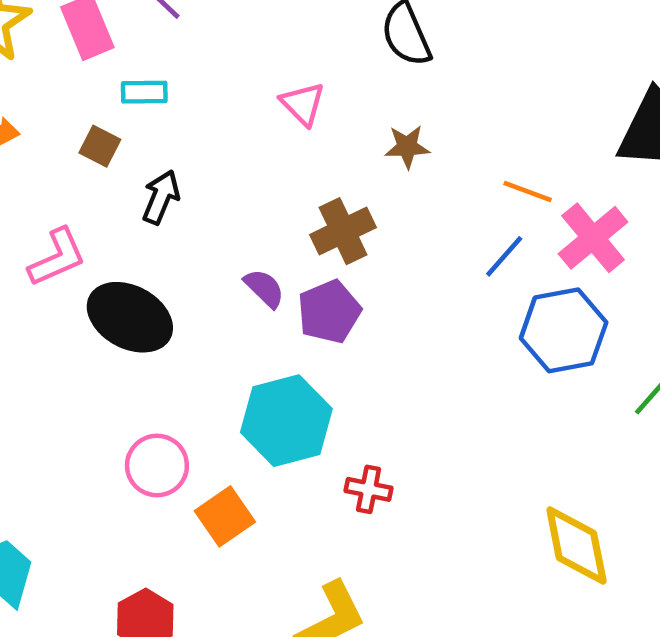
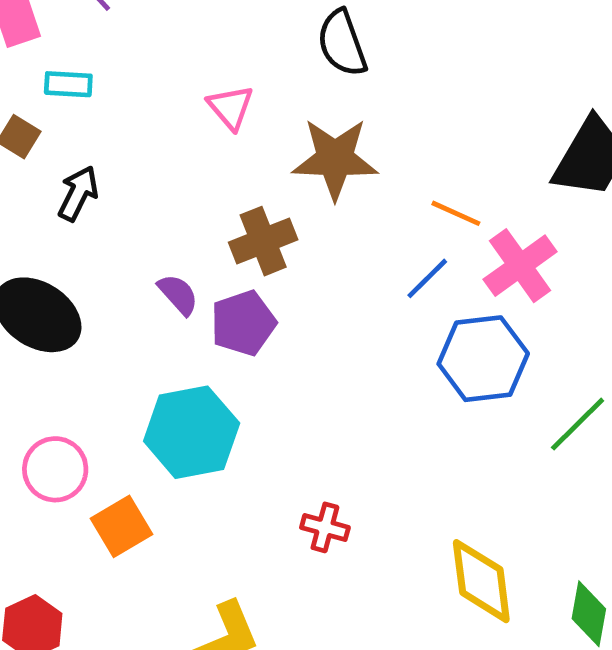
brown star: (407, 147) -> (335, 159), size x1.8
red cross: (369, 489) -> (325, 527), moved

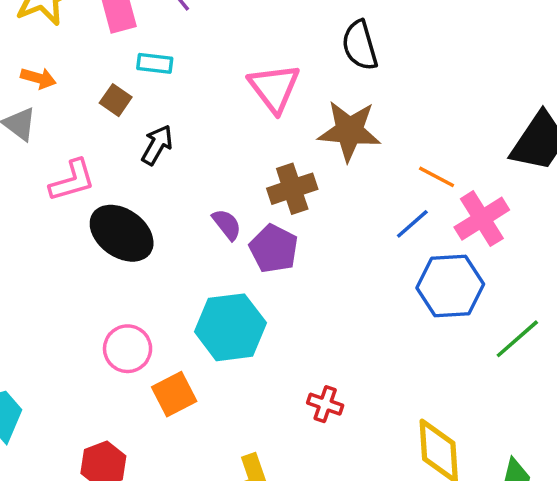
pink triangle: (231, 107) -> (274, 88), size x1.5
purple pentagon: (243, 323) -> (274, 249), turned -30

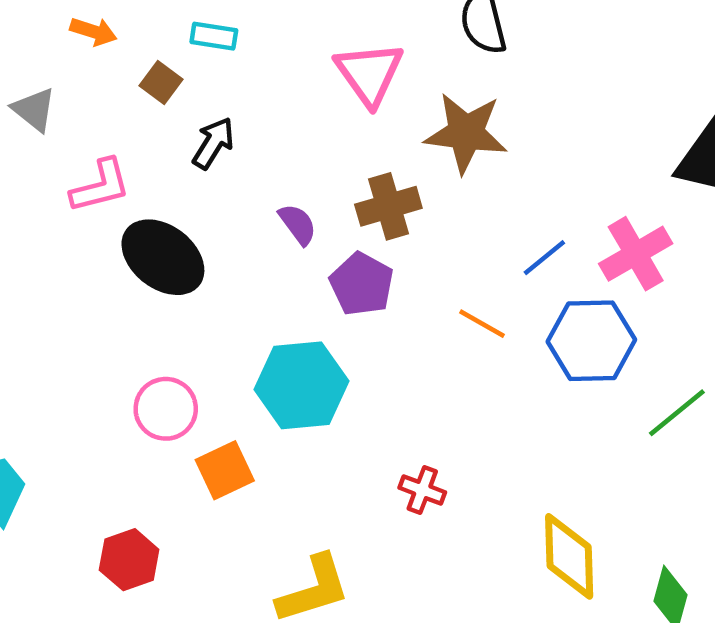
orange arrow: (38, 78) -> (93, 31), moved
orange line: (437, 177) -> (482, 324), moved
purple semicircle: (227, 224) -> (298, 224), moved

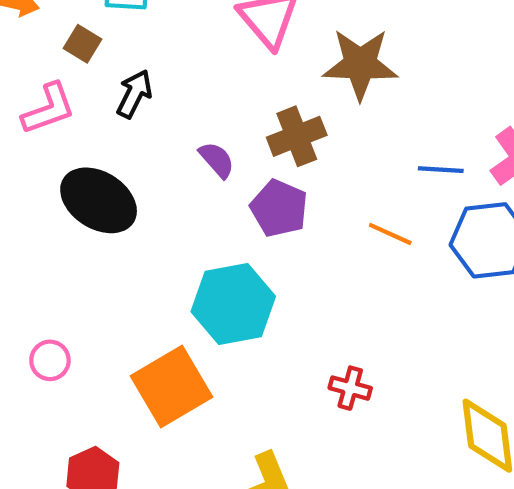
pink L-shape: (100, 186) -> (48, 109), moved
blue line: (544, 258) -> (441, 170), turned 48
pink circle: (166, 409) -> (50, 360), moved, size x0.7
orange square: (225, 470) -> (171, 386), size x1.5

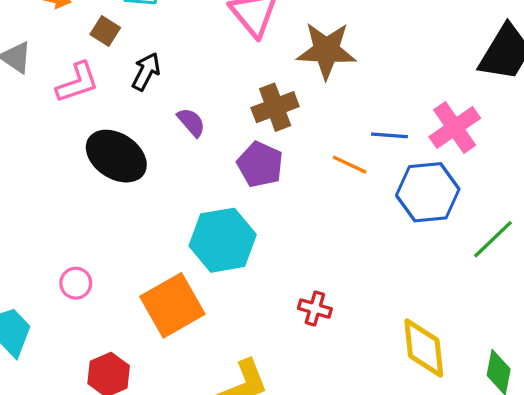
purple semicircle: (217, 160) -> (191, 122), moved
orange line: (390, 234) -> (350, 165), moved

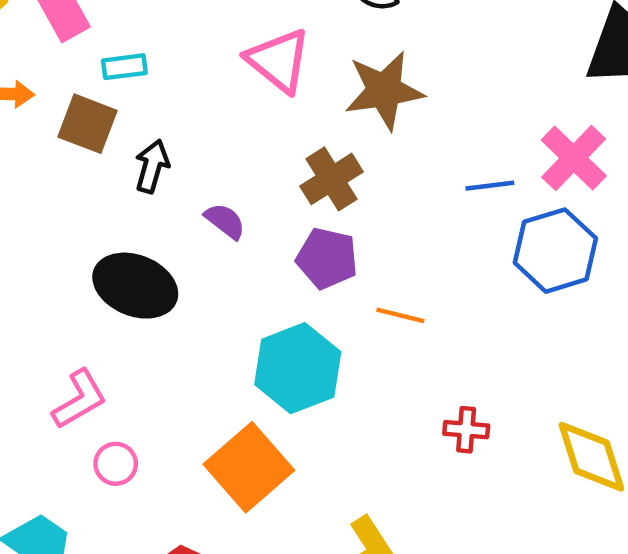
brown square: (105, 31) -> (88, 124), size x1.5
pink L-shape: (77, 83) -> (79, 399), moved
orange line: (350, 165) -> (400, 315), moved
red cross: (315, 309) -> (466, 430), moved

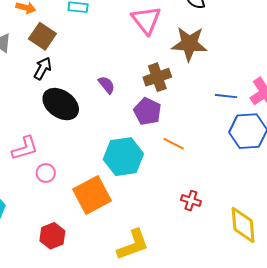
brown square: (88, 124) -> (42, 36), moved
black arrow: (152, 166) -> (43, 68), moved
pink circle: (116, 464) -> (46, 173), moved

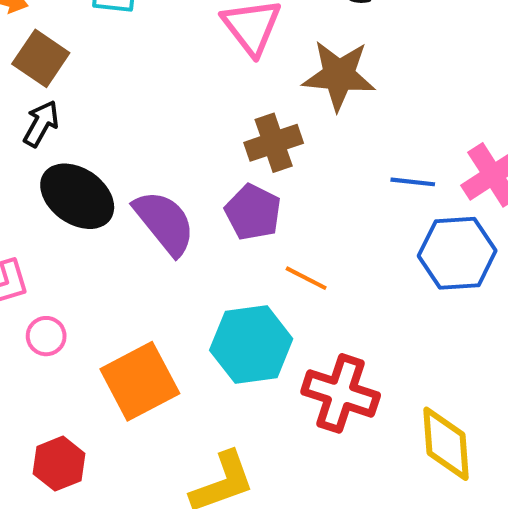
purple semicircle: (106, 85) -> (164, 223), moved, size x1.8
cyan hexagon: (123, 157) -> (251, 345), moved
red cross: (191, 201) -> (341, 393), size x1.8

